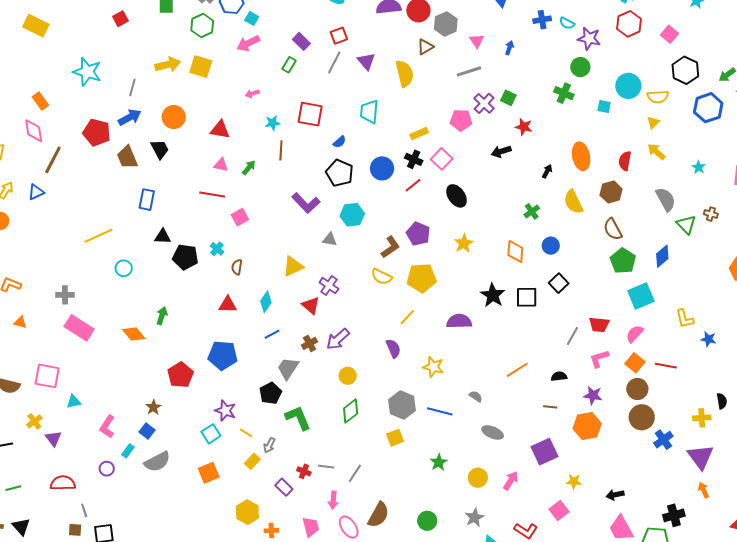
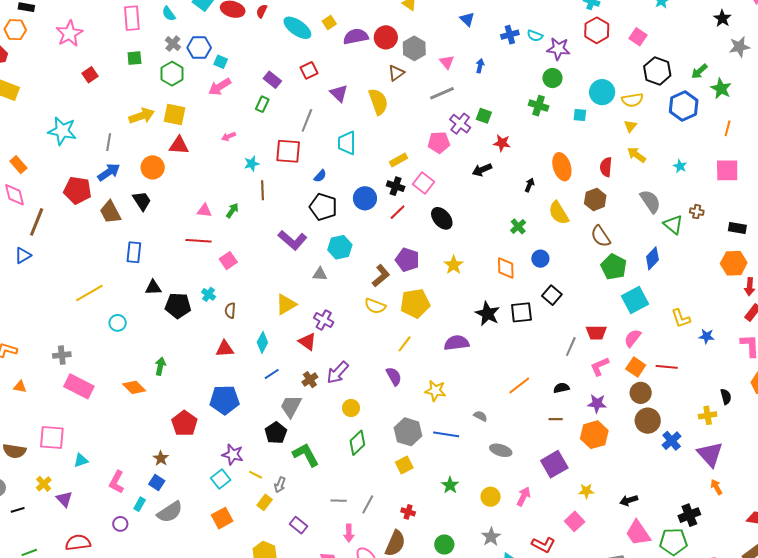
gray line: (334, 62) -> (307, 120), moved
red triangle: (220, 130) -> (179, 145), moved
red cross: (304, 471) -> (408, 512), moved

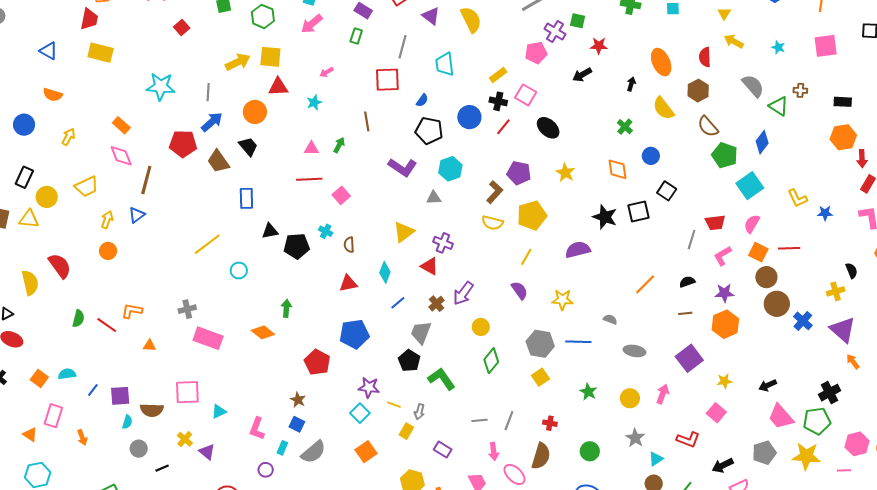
cyan star: (252, 164) -> (314, 102), moved

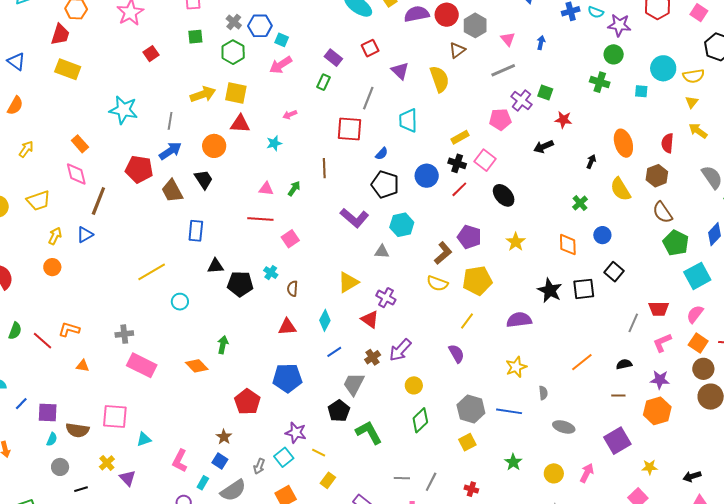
orange semicircle: (53, 95) -> (15, 106), turned -84
yellow star: (562, 300) -> (516, 367), moved, turned -30
gray semicircle: (610, 319) -> (543, 393), turned 56
gray arrow: (419, 412) -> (259, 466), moved

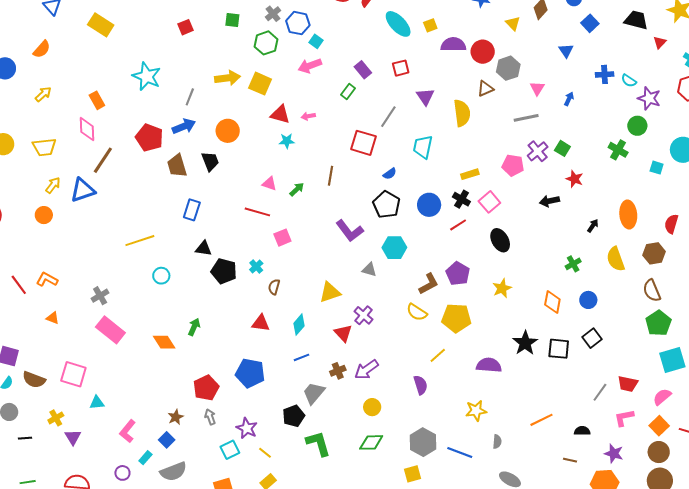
red triangle: (240, 124) -> (280, 114), moved
blue triangle: (85, 235) -> (83, 190), size x1.5
gray cross: (124, 334) -> (100, 296), turned -36
green diamond: (420, 420) -> (371, 442), turned 30
gray arrow: (259, 466) -> (210, 417), moved, turned 126

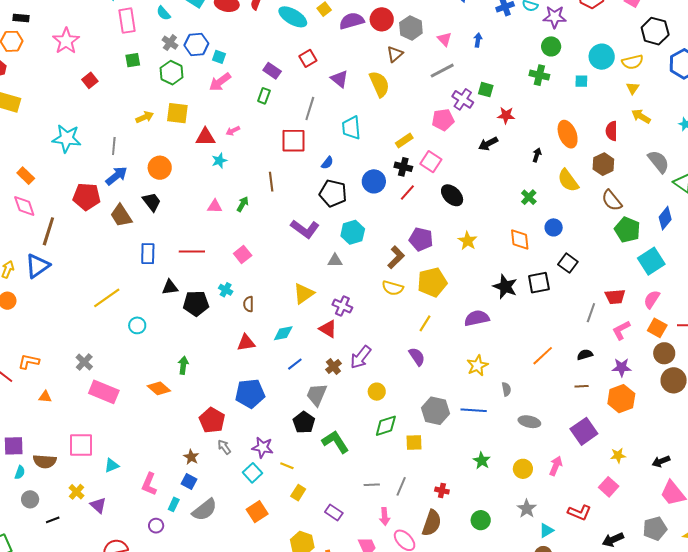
yellow arrow: (228, 78) -> (145, 117), size x0.7
red line: (257, 212) -> (192, 251), moved
cyan diamond: (299, 325) -> (283, 333), turned 55
yellow square: (412, 474) -> (414, 443), moved, turned 30

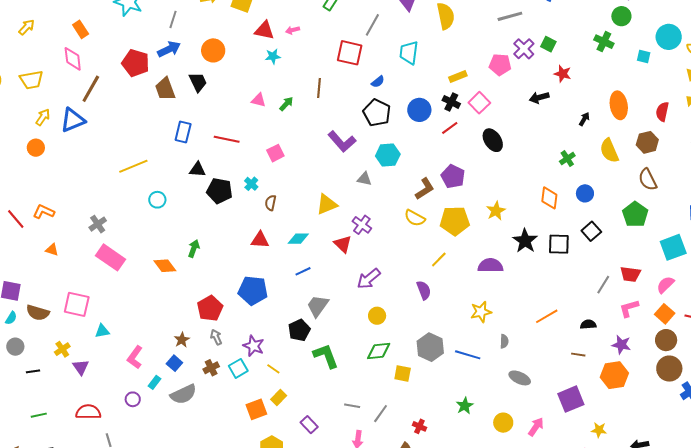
green pentagon: (627, 230) -> (635, 214), moved
yellow star: (468, 241) -> (496, 211), moved
brown cross: (333, 367) -> (211, 368), moved
orange square: (257, 512) -> (256, 409), moved

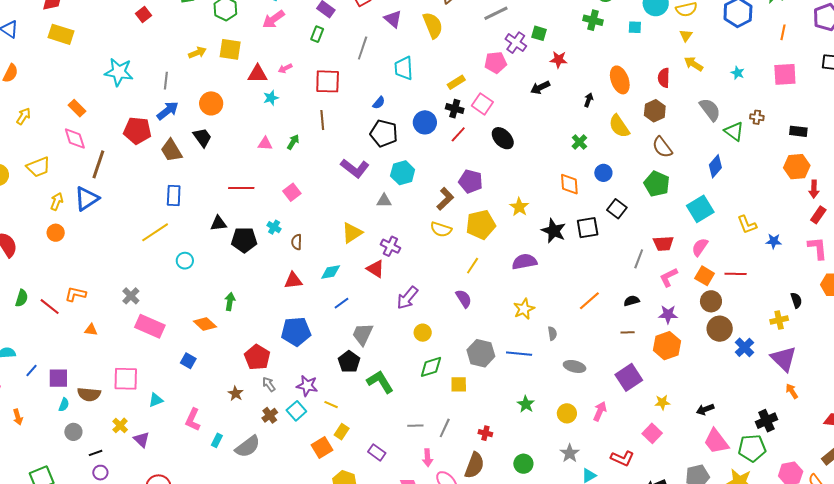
red square: (350, 53) -> (328, 81), moved
blue rectangle: (183, 132) -> (174, 195), moved
blue square: (174, 363) -> (188, 361), moved
purple circle: (133, 399) -> (100, 473), moved

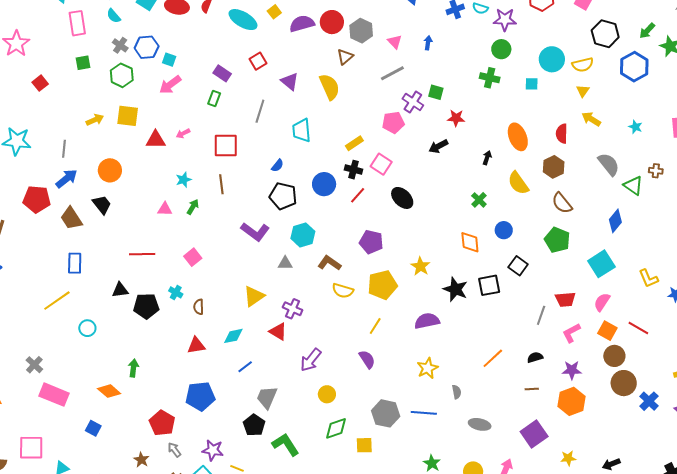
cyan star: (271, 98) -> (184, 180), moved
brown L-shape: (445, 199) -> (329, 263), moved, turned -100
red line: (736, 274) -> (638, 328), turned 30

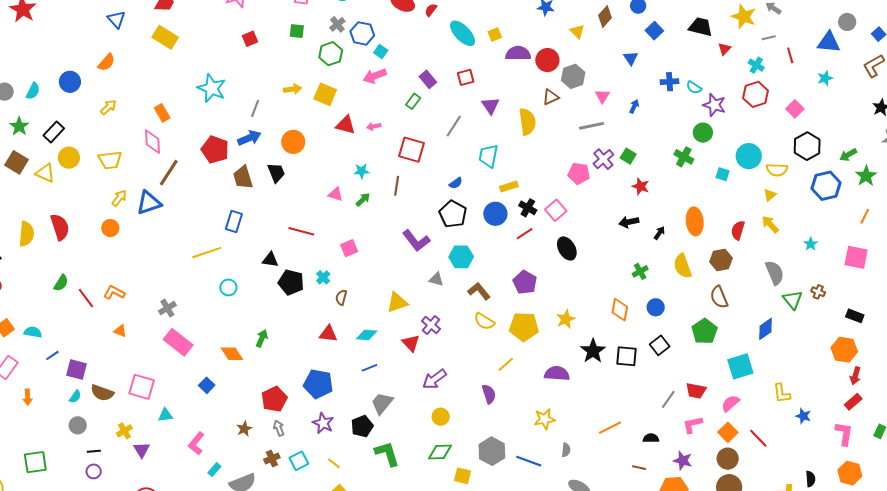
yellow rectangle: (354, 143) -> (509, 187), moved
black arrow: (438, 146) -> (629, 222), moved
purple star: (213, 450) -> (323, 423), moved

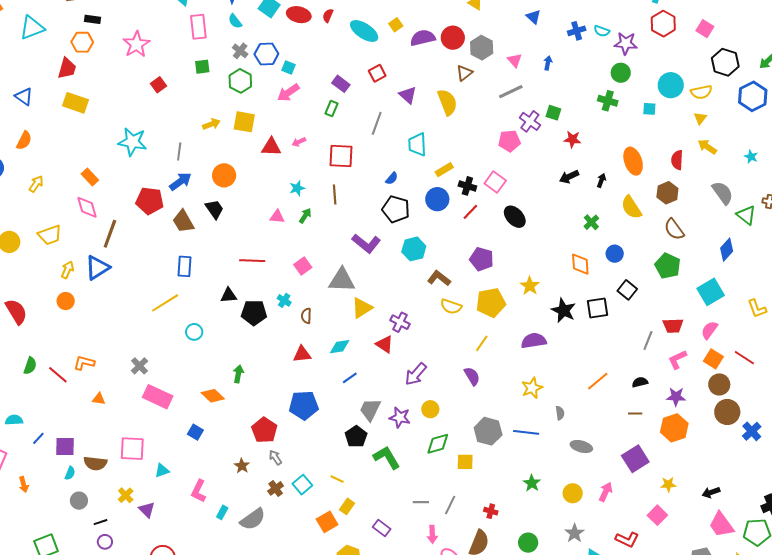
gray triangle: (436, 279) -> (342, 280), moved, size x1.8
purple star: (323, 423) -> (400, 417), moved

